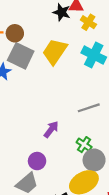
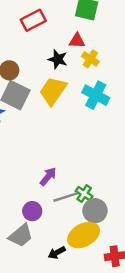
black star: (62, 12) -> (58, 59), moved
gray line: (89, 108) -> (65, 197), moved

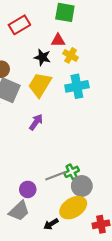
cyan cross: (96, 95) -> (77, 86), turned -35
purple arrow: (48, 176) -> (36, 122), moved
green cross: (84, 194) -> (72, 172), turned 32

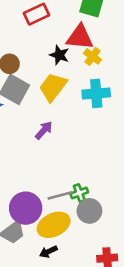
red triangle: (58, 40) -> (80, 37), size x1.6
purple circle: (28, 189) -> (26, 208), size x1.6
yellow ellipse: (73, 208) -> (54, 225), moved

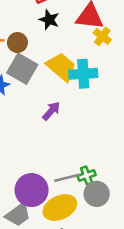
black star: (59, 55) -> (49, 20), moved
yellow trapezoid: (53, 87) -> (61, 67), turned 92
cyan cross: (96, 93) -> (83, 74), moved

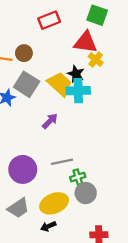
black star: (49, 20) -> (76, 74), moved
brown circle: (17, 43) -> (24, 53), moved
gray line: (67, 178) -> (62, 162), moved
purple circle: (32, 190) -> (23, 169), moved

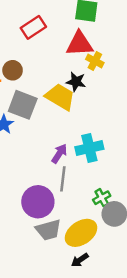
cyan cross: (78, 91) -> (89, 148), moved
purple arrow: (50, 121) -> (59, 154), moved
gray line: (62, 162) -> (63, 179), moved, turned -60
gray trapezoid: (18, 208) -> (48, 230), moved, turned 30

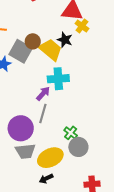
brown circle: (13, 70) -> (33, 41), moved
cyan cross: (89, 148) -> (58, 79), moved
green cross: (102, 198) -> (71, 133), turned -32

